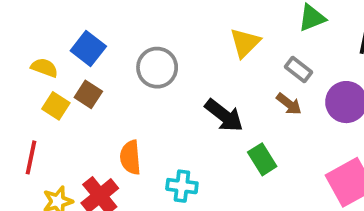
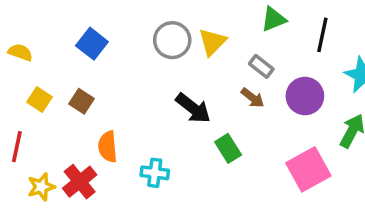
blue square: (88, 49) -> (92, 44), moved
yellow semicircle: (44, 68) -> (20, 52), moved
gray circle: (157, 68) -> (172, 40), moved
brown square: (88, 94) -> (81, 101), moved

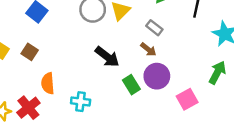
purple circle: (305, 96) -> (157, 76), moved
pink square: (308, 169) -> (187, 99), size x0.7

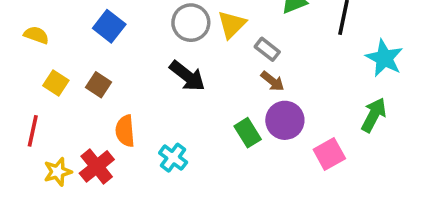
gray rectangle: (154, 28) -> (267, 49), moved
black arrow: (107, 57) -> (187, 76), moved
cyan cross: (81, 102) -> (173, 158), turned 30

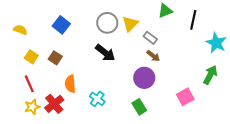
purple circle: (285, 120) -> (144, 78), moved
red line: (33, 131) -> (29, 84), moved, turned -36
green rectangle: (248, 133) -> (139, 107), moved

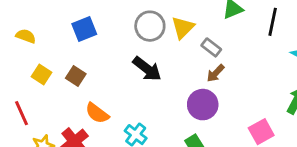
blue square: (61, 25) -> (84, 29), turned 30
brown arrow: (153, 56) -> (216, 73), turned 96
red line: (29, 84) -> (22, 113), moved
orange semicircle: (70, 84) -> (97, 113), turned -48

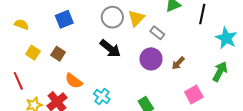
brown arrow: (216, 73) -> (178, 63), moved
purple circle: (203, 105) -> (151, 59), moved

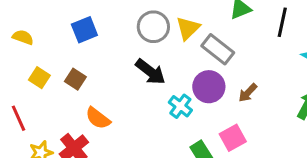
gray rectangle: (157, 33) -> (218, 49), size x1.5
pink square: (194, 94) -> (233, 138), moved
cyan cross: (102, 97) -> (180, 106), moved

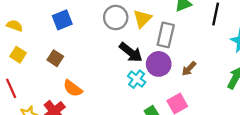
gray rectangle: (218, 49) -> (166, 35), turned 65
black arrow: (150, 72) -> (131, 52), moved
yellow square: (39, 78) -> (18, 55), moved

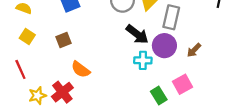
brown square: (55, 58) -> (64, 40), turned 35
cyan cross: (137, 79) -> (143, 60), turned -36

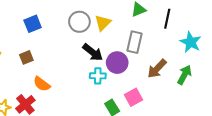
gray rectangle: (171, 17) -> (135, 42), moved
brown arrow: (194, 50) -> (157, 69), moved, size x1.5

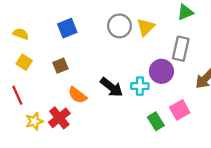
black arrow: (93, 52) -> (112, 87), moved

